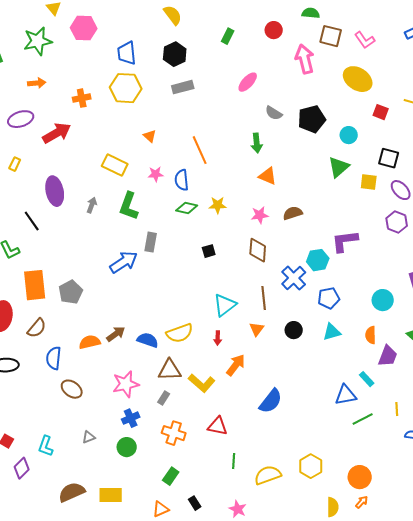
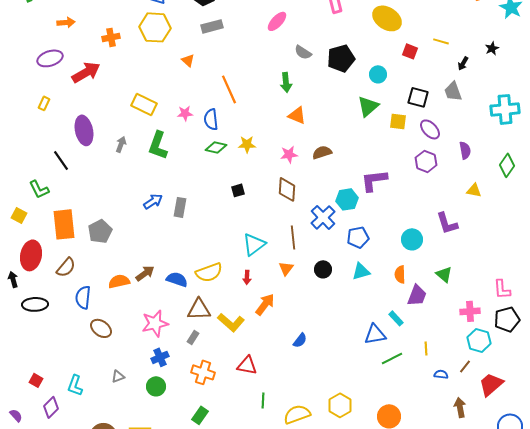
orange triangle: (150, 136) -> (188, 60), moved
gray rectangle: (151, 242) -> (180, 207), moved
blue arrow: (124, 262) -> (153, 201), size x0.7
blue semicircle: (271, 401) -> (300, 340), size x0.6

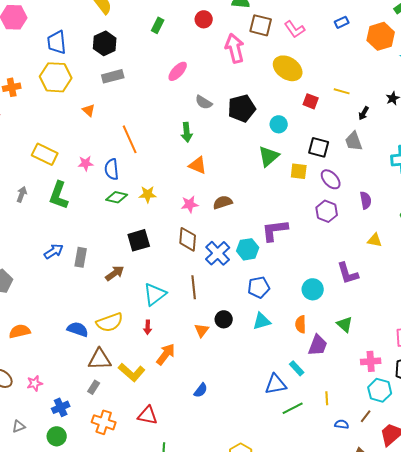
black square: (238, 190) -> (139, 240), size x1.6
blue cross: (323, 217) -> (218, 253), moved
orange triangle: (286, 268) -> (202, 330), moved
brown arrow: (145, 273) -> (115, 273), moved
pink star: (155, 323) -> (35, 383), moved, size x0.6

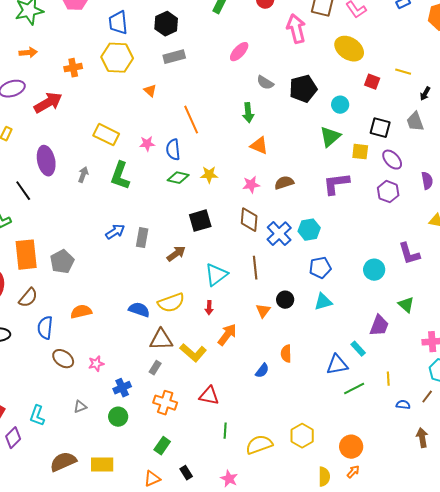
purple L-shape: (275, 230) -> (336, 184), moved
orange semicircle: (301, 324) -> (286, 354), moved

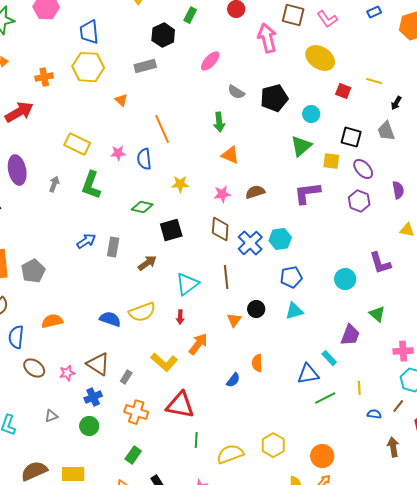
black hexagon: (166, 24) -> (163, 35), moved
green diamond: (178, 178) -> (142, 207), moved
brown triangle: (161, 340) -> (98, 364), moved, turned 35
red triangle: (209, 396) -> (180, 405), size x1.4

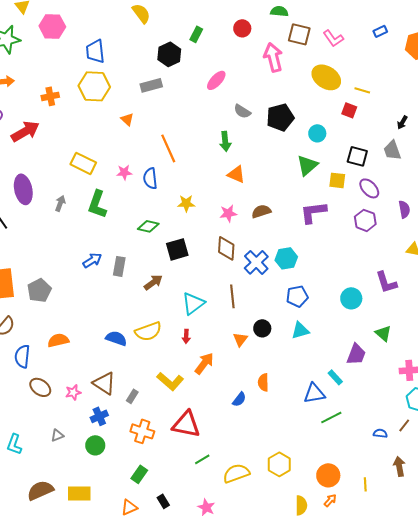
yellow line: (374, 81) -> (362, 90), moved
yellow line: (359, 388) -> (365, 484), moved
green line: (196, 440) -> (202, 459), turned 56

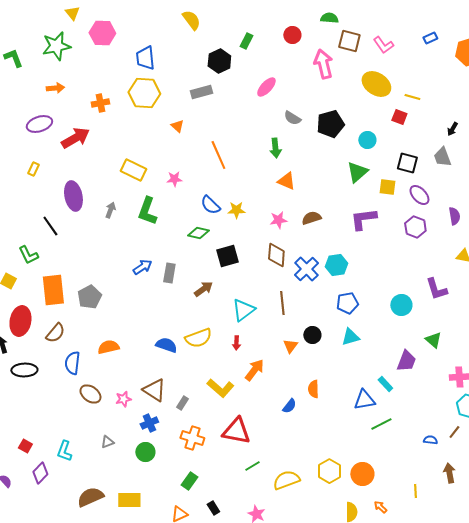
blue semicircle: (150, 178) -> (210, 205), moved, turned -40
orange circle: (328, 475) -> (362, 474), moved
orange arrow: (330, 500) -> (380, 507), turned -88

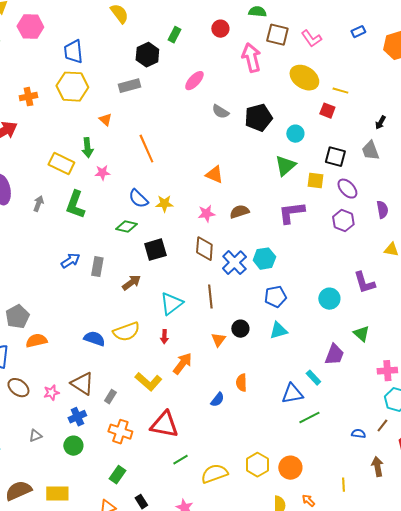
green arrow: (275, 148) -> (87, 148), moved
gray pentagon: (89, 297) -> (17, 317), moved

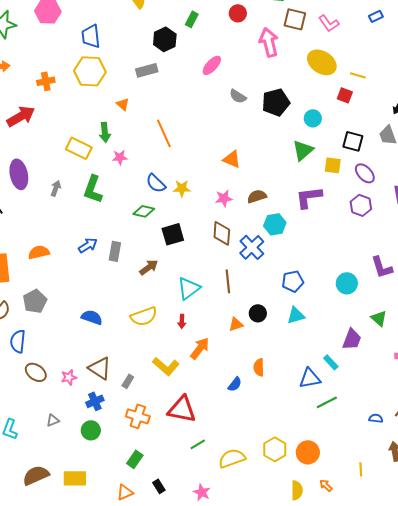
cyan hexagon: (264, 259) -> (275, 224), moved
blue semicircle: (94, 339) -> (92, 317), moved
orange triangle: (218, 340) -> (236, 324), turned 35
orange semicircle: (36, 341) -> (39, 252), moved

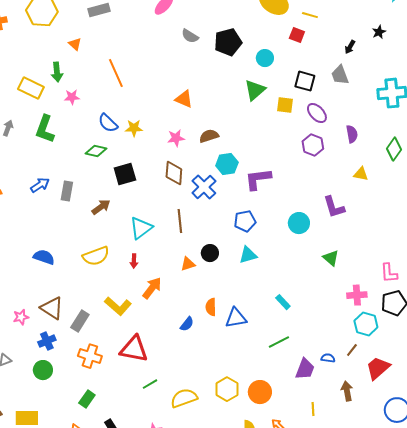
purple L-shape: (309, 197) -> (258, 179), moved
purple trapezoid: (352, 339) -> (305, 369), moved
blue triangle: (310, 378) -> (236, 318), moved
gray rectangle: (128, 381) -> (80, 321), size x1.5

